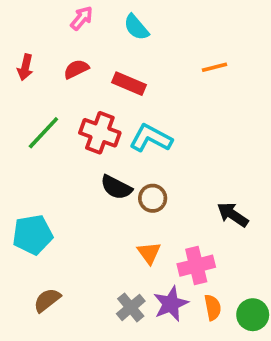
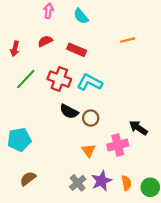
pink arrow: (82, 18) -> (48, 11), turned -32
red arrow: (25, 67) -> (15, 49), moved
pink cross: (196, 266) -> (118, 145), moved

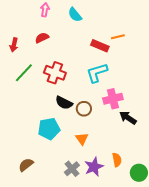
red rectangle: (77, 50) -> (100, 46), moved
cyan L-shape: (90, 82) -> (97, 73), moved, turned -45
cyan pentagon: (19, 140) -> (49, 129), moved
pink cross: (118, 145) -> (113, 99), moved
orange semicircle: (126, 183) -> (117, 160), moved

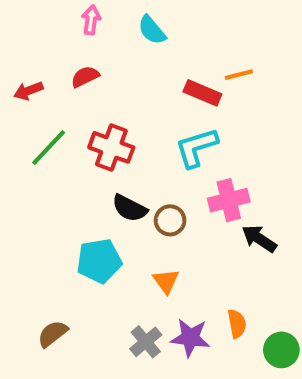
red arrow: (14, 45) -> (28, 91), turned 56
purple star: (94, 167) -> (190, 338), turned 30

